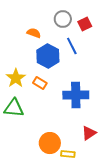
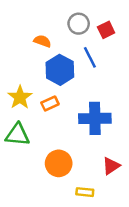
orange rectangle: (40, 83) -> (50, 104), turned -56
orange circle: (50, 143) -> (59, 163), moved

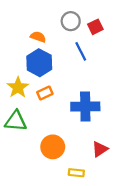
blue hexagon: (60, 70) -> (39, 63), moved

